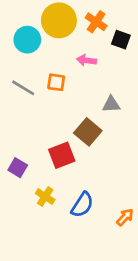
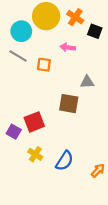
gray line: (23, 88) -> (18, 56), moved
brown square: (88, 132) -> (69, 104), turned -30
red square: (62, 155) -> (34, 122), moved

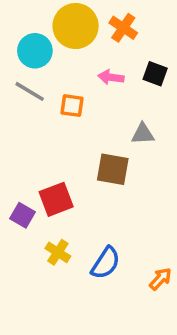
black square: (95, 31) -> (155, 74), moved

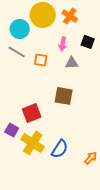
pink arrow: (111, 77) -> (63, 44), turned -88
gray triangle: (143, 134) -> (72, 63), moved
purple square: (23, 215) -> (12, 130), moved
yellow cross: (58, 252) -> (33, 143), size x1.6

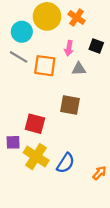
orange square: (41, 60) -> (45, 66), size x1.5
red square: (32, 113) -> (35, 124), turned 36
purple square: (12, 130) -> (13, 142), turned -32

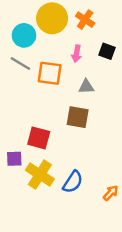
gray triangle: (79, 69) -> (86, 87), moved

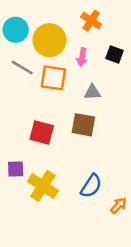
yellow circle: (52, 18) -> (49, 40), moved
cyan circle: (24, 35) -> (16, 30), moved
red square: (39, 138) -> (42, 133), moved
blue semicircle: (73, 182) -> (91, 186), moved

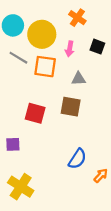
yellow cross: (43, 186) -> (21, 187), moved

